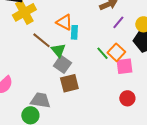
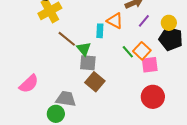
orange triangle: (64, 22) -> (115, 21), moved
gray square: (62, 64) -> (88, 63), turned -30
brown square: (69, 83) -> (95, 82), turned -36
red circle: (127, 98) -> (153, 97), size x1.5

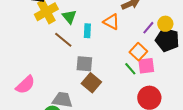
purple line: (144, 21) -> (148, 28), moved
cyan rectangle: (100, 31) -> (87, 31), moved
green triangle: (84, 49) -> (69, 17), moved
green line: (128, 52) -> (130, 69), moved

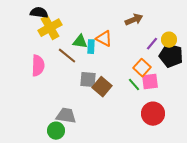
green triangle: (69, 17) -> (80, 42), moved, turned -42
orange triangle: (111, 22) -> (104, 39), moved
brown square: (91, 83) -> (102, 87), moved
pink semicircle: (25, 85) -> (38, 66), moved, turned -45

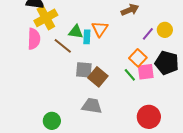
orange triangle: (104, 39) -> (100, 29), turned 36
black pentagon: (171, 56) -> (167, 63), moved
pink semicircle: (38, 66) -> (34, 39), moved
red circle: (153, 114) -> (149, 117), moved
gray trapezoid: (66, 116) -> (92, 106), moved

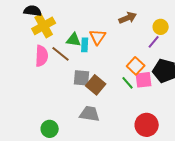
yellow circle: (165, 30) -> (161, 27), moved
purple line: (148, 34) -> (154, 42), moved
pink semicircle: (34, 39) -> (42, 56), moved

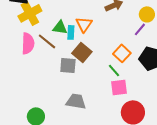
pink square: (144, 80) -> (119, 87), moved
brown square: (96, 85) -> (82, 52), moved

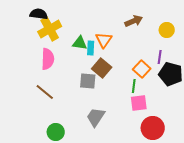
purple line: (140, 29) -> (160, 57), moved, turned -32
brown line: (47, 41) -> (45, 92), moved
green line: (114, 70) -> (134, 86), turned 48
gray trapezoid: (76, 101) -> (96, 117), turned -65

